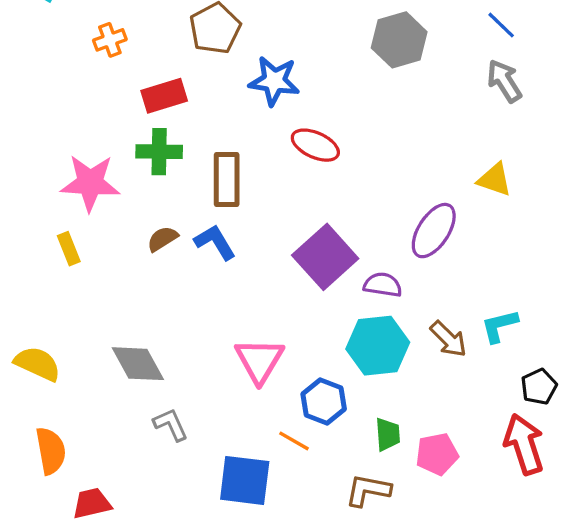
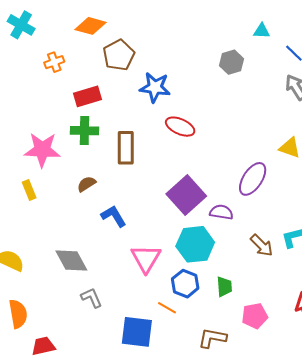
gray hexagon: (399, 40) -> (231, 62), size x0.7
blue L-shape: (215, 242) -> (114, 216), moved
cyan hexagon: (378, 346) -> (195, 244), moved
green trapezoid: (388, 434) -> (224, 287), moved

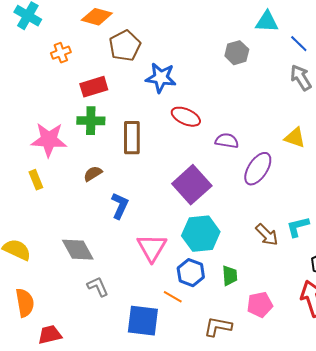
cyan triangle: (262, 31) -> (267, 22), size x1.4
purple semicircle: (221, 212) -> (227, 141), moved
blue L-shape: (114, 216) -> (120, 206), turned 56

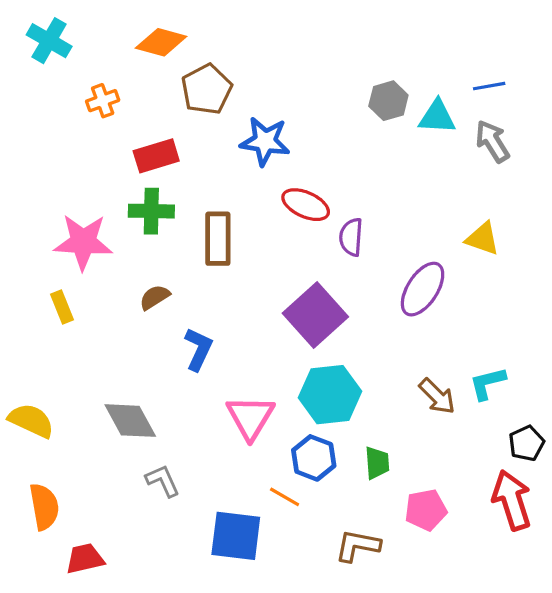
cyan triangle: (267, 22) -> (437, 117), moved
blue line: (299, 44) -> (489, 86), turned -54
purple semicircle: (227, 141) -> (351, 237), moved, turned -95

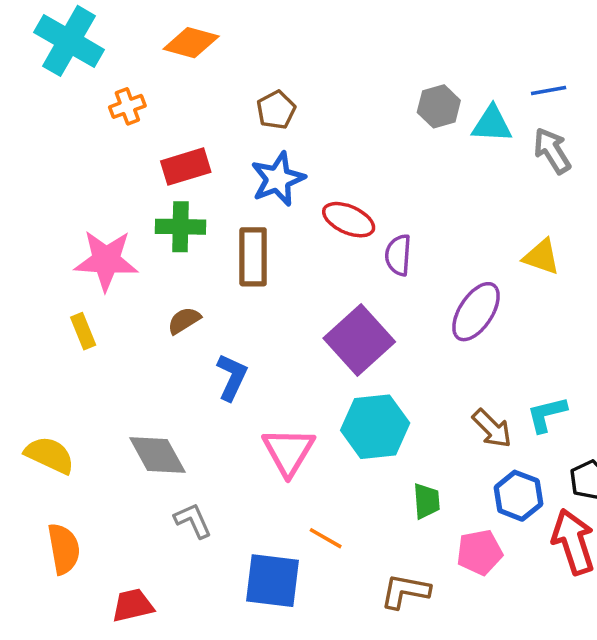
cyan cross: (49, 41) -> (69, 41), size x1.4
brown pentagon: (207, 89) -> (276, 110), moved, size x0.7
blue star: (265, 141) -> (278, 179), moved, turned -30
blue hexagon: (314, 458) -> (518, 496), moved
red trapezoid: (85, 559) -> (133, 605), moved

